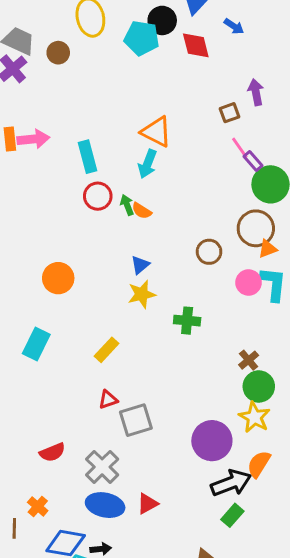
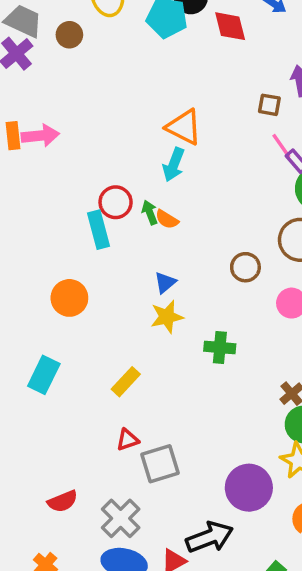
brown square: (230, 113) -> (269, 105), turned 30
cyan rectangle: (87, 157) -> (98, 230), moved
black arrow: (231, 483) -> (210, 537), moved

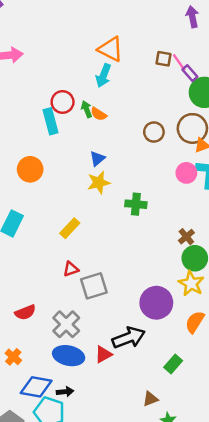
brown square: (269, 105) -> (164, 59), moved
brown circle: (245, 267) -> (154, 132), moved

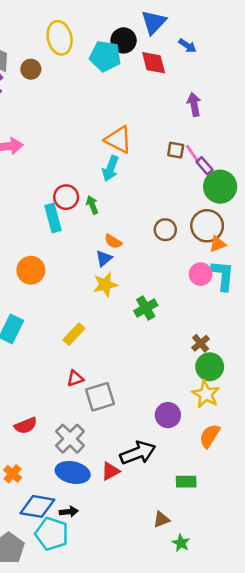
purple arrow: (192, 17) -> (194, 104), moved
orange semicircle: (99, 114) -> (113, 241), moved
green cross: (136, 204) -> (146, 308), turned -35
purple circle: (156, 303) -> (168, 415), size x0.7
green rectangle: (173, 364) -> (186, 482), turned 48

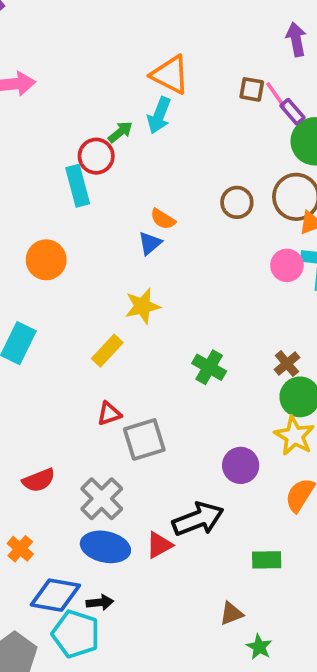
purple arrow: (194, 104) -> (296, 39), moved
green arrow: (92, 205) -> (120, 132), moved, turned 72
yellow star: (105, 285) -> (142, 306), moved
green cross: (146, 308) -> (209, 367), moved, turned -30

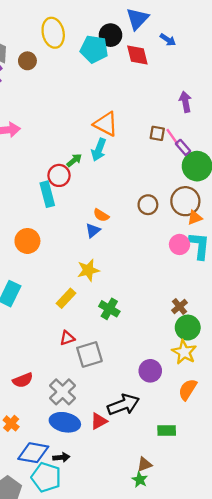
green cross: (209, 367) -> (109, 309), moved
green star: (259, 647) -> (140, 480), moved

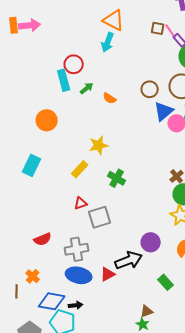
green arrow: (74, 160) -> (87, 88), moved
blue triangle: (93, 230) -> (164, 111), moved, size x1.5
purple circle: (150, 371) -> (151, 242), moved
gray cross: (63, 392) -> (77, 249), turned 35
green rectangle: (167, 430) -> (166, 282), turned 49

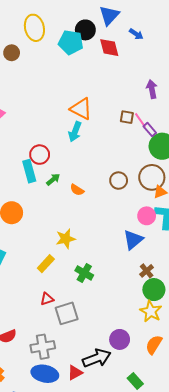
blue triangle: (164, 111) -> (133, 240), moved

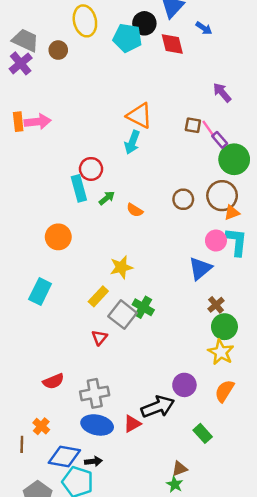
purple arrow: (152, 89) -> (222, 93), turned -30
red triangle: (47, 299) -> (99, 338), turned -32
gray square: (67, 313) -> (123, 315), moved, turned -35

